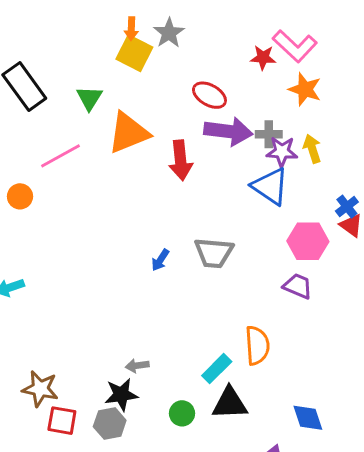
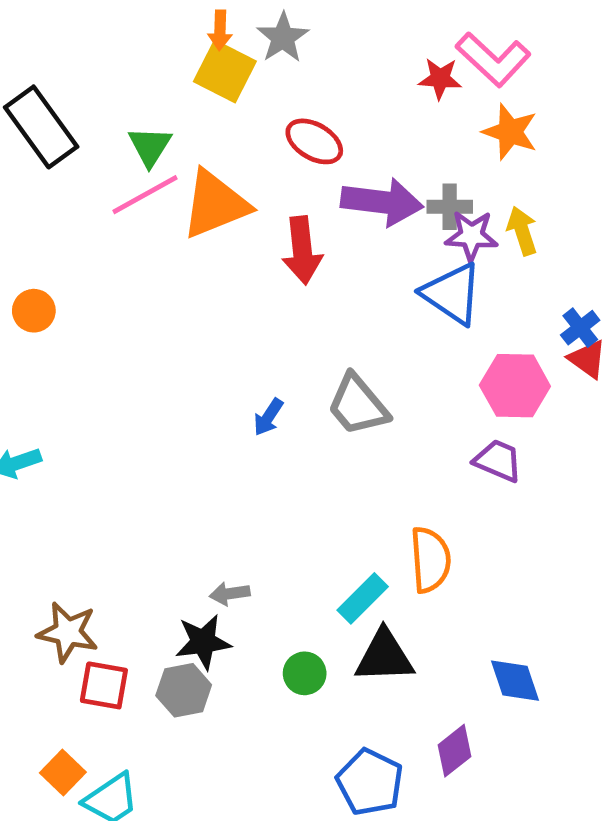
red ellipse: (209, 95) -> (314, 141), moved
pink line: (60, 156) -> (145, 195), moved
gray trapezoid: (214, 253) -> (358, 405), turned 45

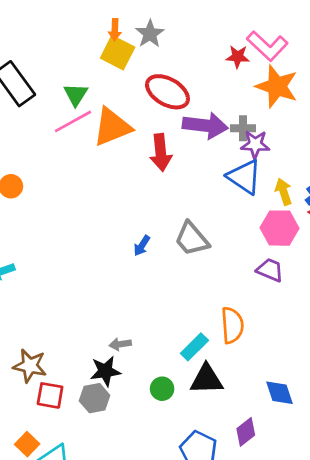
orange star: (510, 132) -> (277, 86), size x1.4
red ellipse: (314, 141) -> (167, 92), size x1.4
yellow arrow: (522, 231) -> (284, 192), moved

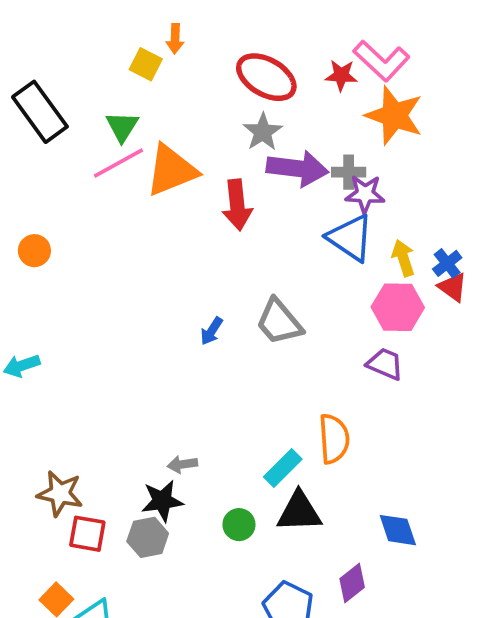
gray star: (150, 34) -> (263, 132), moved
yellow square: (118, 53) -> (146, 64), moved, size x0.7
red ellipse: (167, 92) -> (266, 77), moved

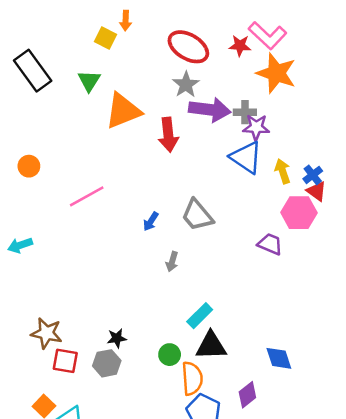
pink line: (118, 163) -> (87, 196), moved
pink hexagon: (398, 307) -> (299, 213), moved
orange semicircle: (334, 439) -> (192, 378), moved
gray arrow: (182, 464) -> (172, 262), moved, turned -66
black star: (162, 501) -> (117, 338), size x0.7

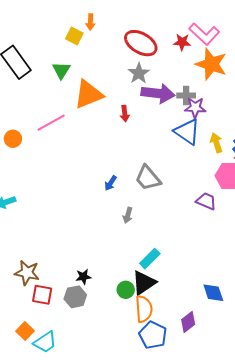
red arrow: (168, 135) -> (125, 114), size x0.6
pink line: (87, 196) -> (51, 123), moved
black triangle: (211, 346) -> (144, 283), moved, turned -32

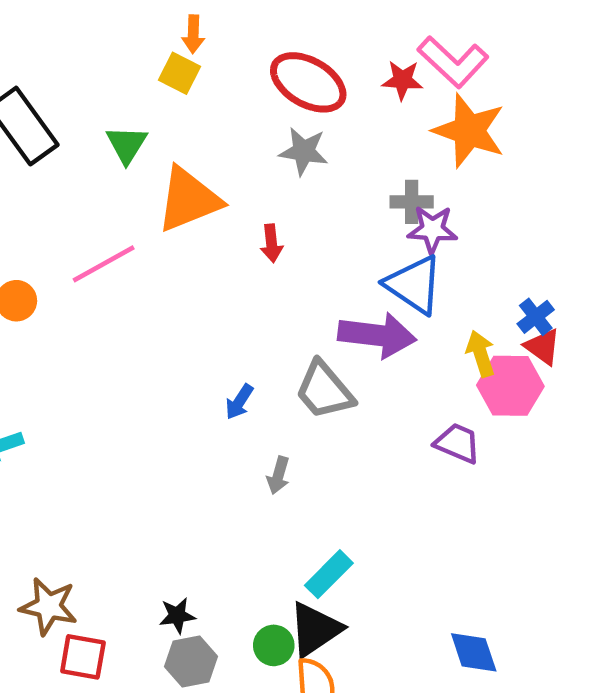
yellow square: (74, 36) -> (180, 73), moved
gray star: (139, 73) -> (304, 151), turned -30
purple arrow: (158, 93) -> (377, 335), moved
yellow arrow: (216, 143) -> (481, 354), moved
gray hexagon: (75, 297) -> (191, 662), moved

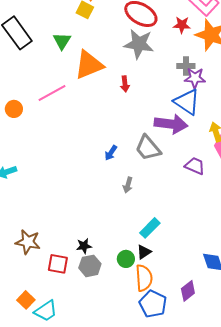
red star: (402, 80) -> (182, 25), moved
gray star: (304, 151) -> (139, 44), size x1.4
purple trapezoid: (458, 443) -> (195, 166), moved
black triangle: (315, 629) -> (144, 252), size x0.6
red square: (83, 657) -> (58, 264), moved

